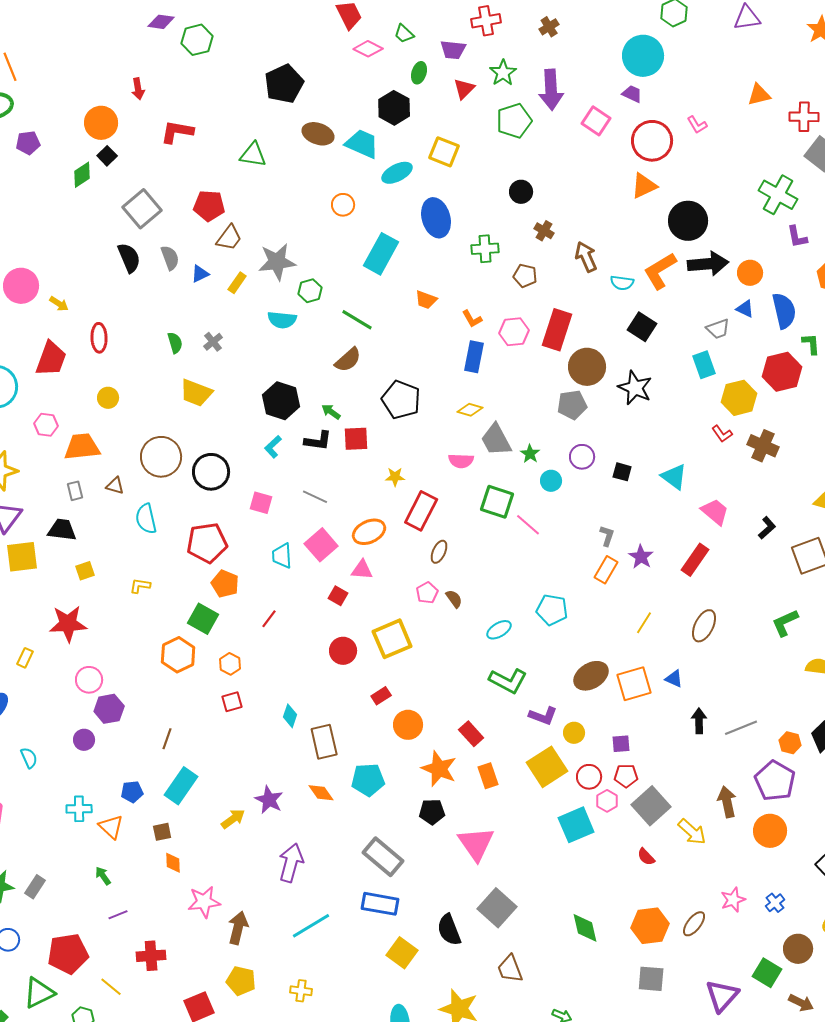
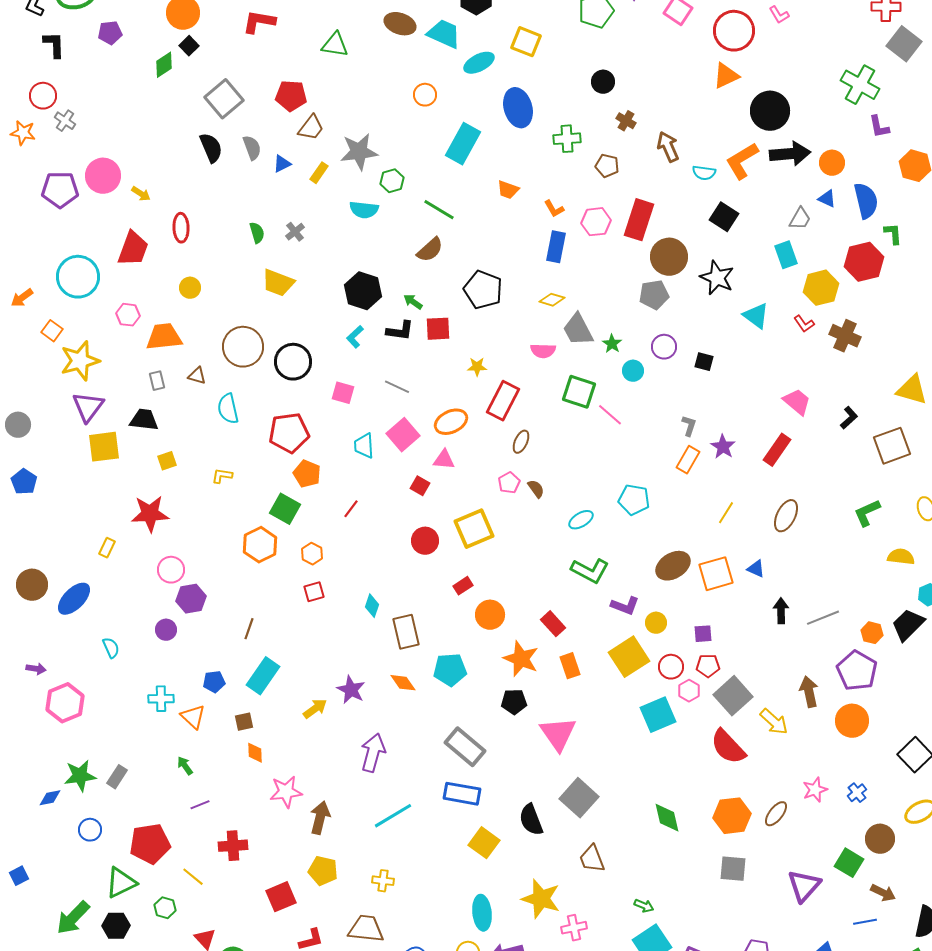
gray trapezoid: (718, 329) -> (800, 219), turned -40
cyan triangle: (674, 477) -> (756, 316), moved
red semicircle: (646, 857) -> (728, 747), size x2.0

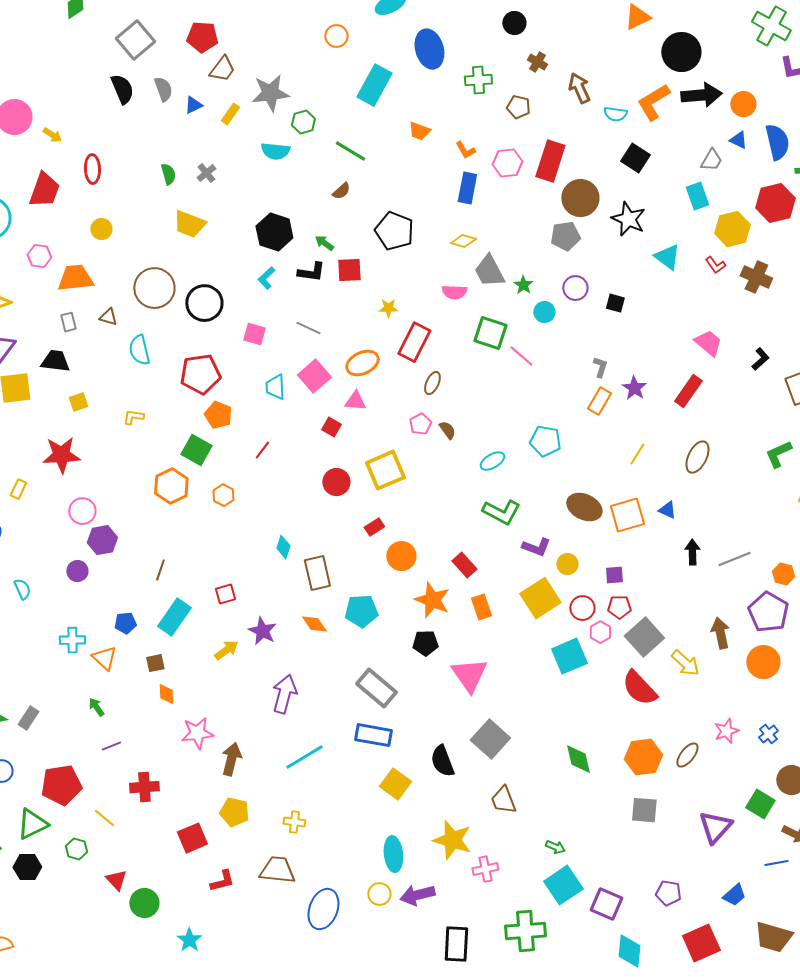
brown semicircle: (430, 250) -> (341, 191), size x0.7
brown ellipse: (673, 566) -> (584, 507), turned 56
red square: (314, 592) -> (225, 594), moved

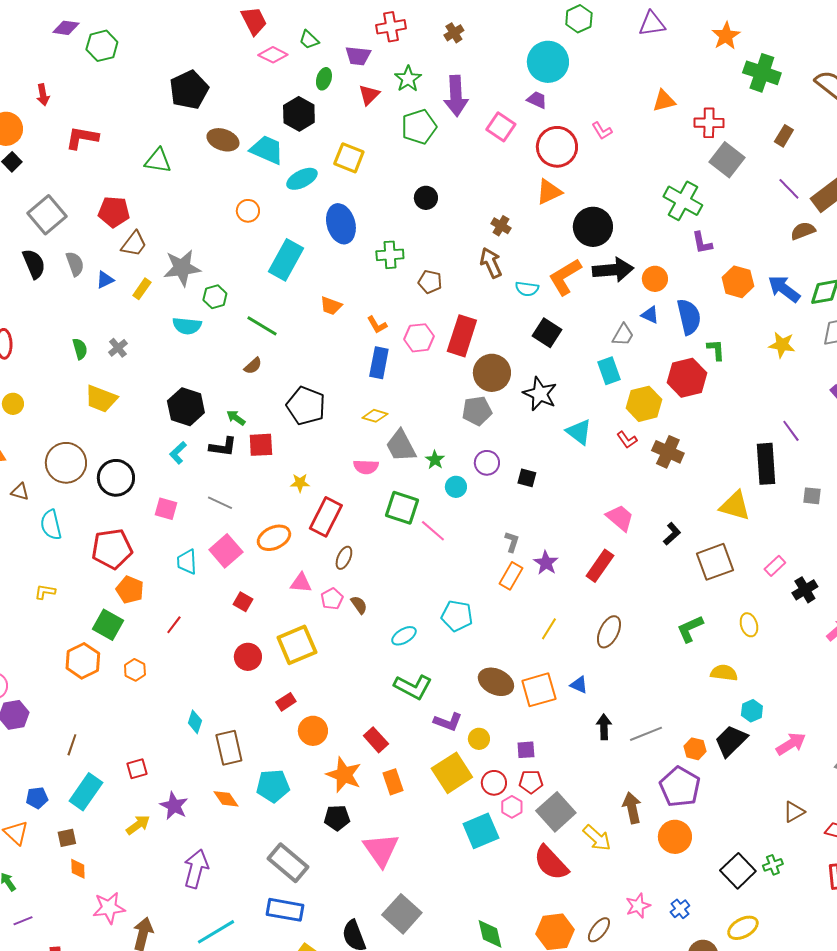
brown cross: (537, 62) -> (501, 226), moved
pink triangle: (355, 401) -> (301, 583), moved

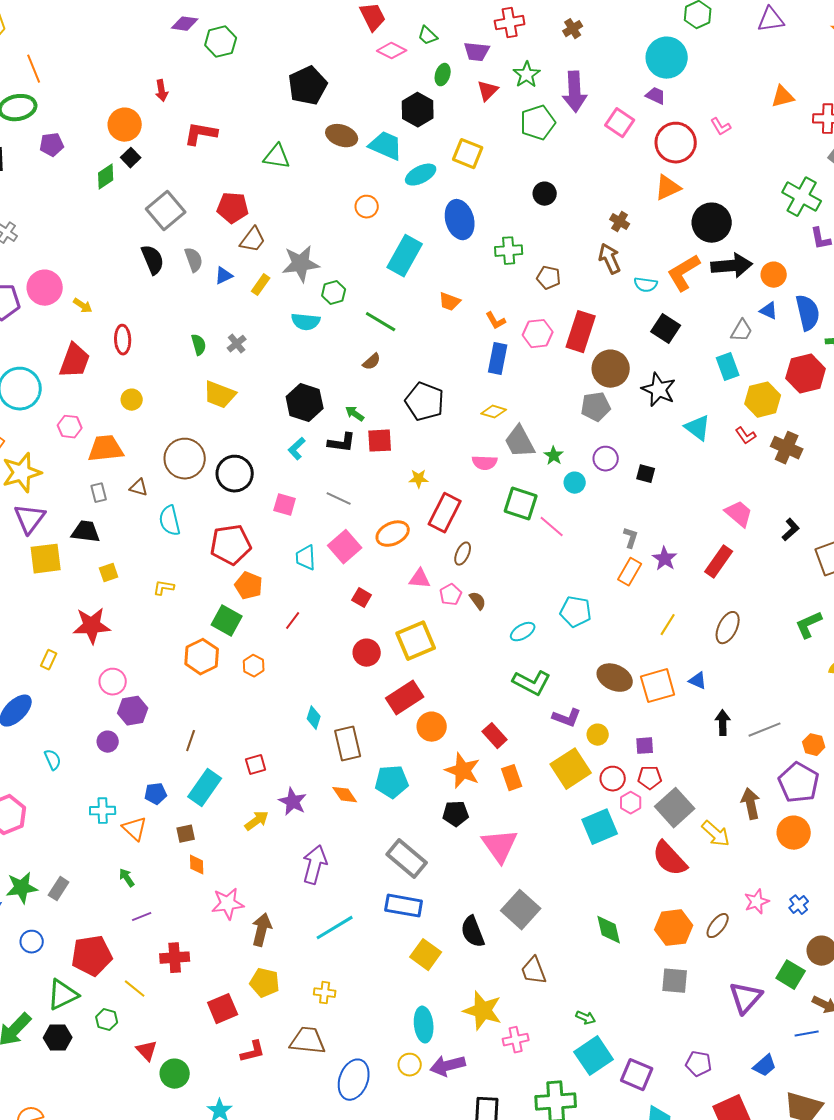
red rectangle: (286, 702) -> (405, 698), size x1.8

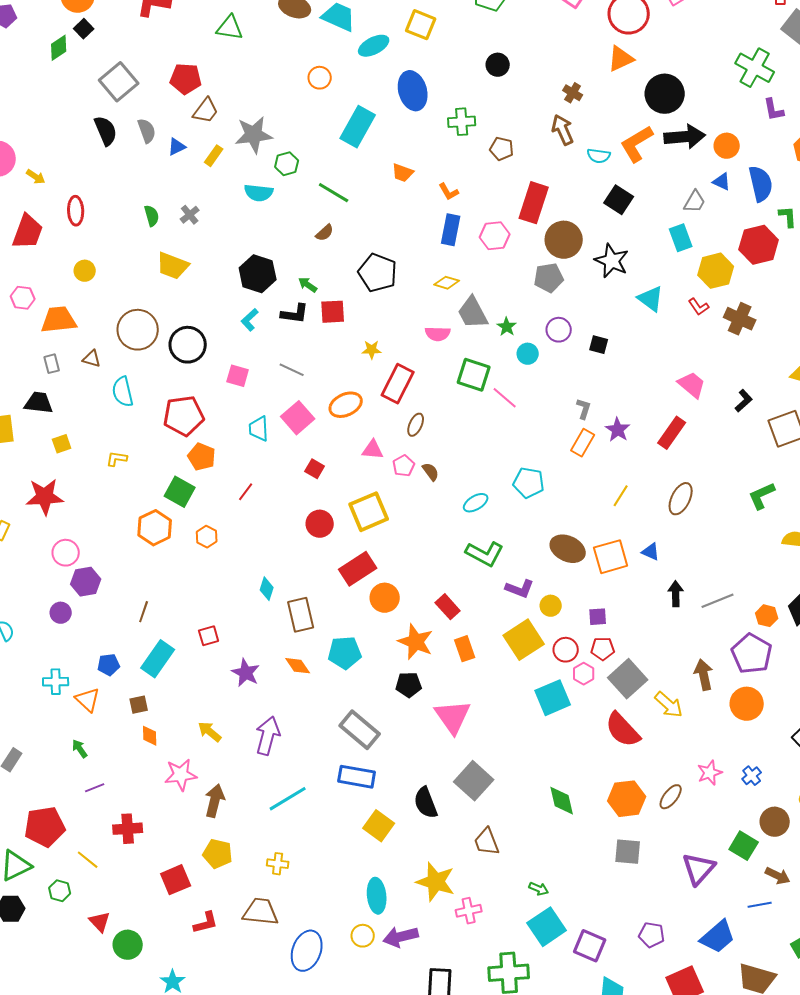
pink hexagon: (538, 334) -> (495, 236), moved
yellow arrow: (257, 821) -> (210, 732), moved, turned -105
blue trapezoid: (765, 1066) -> (718, 937), size x1.5

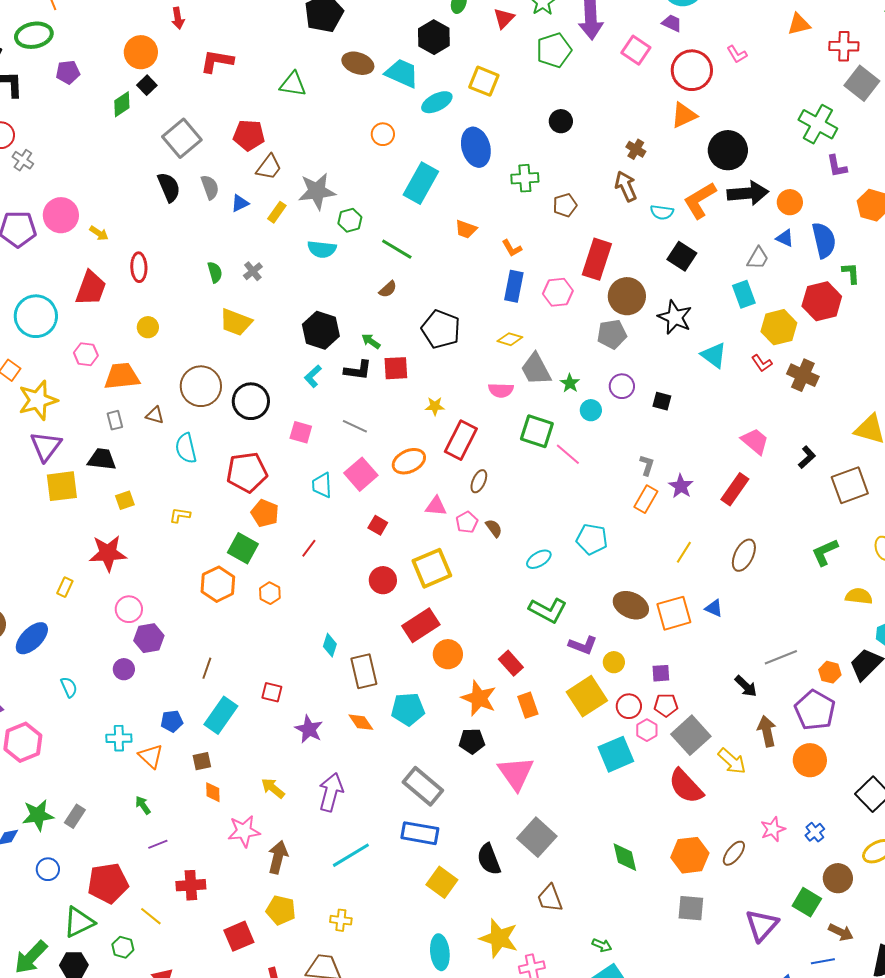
brown pentagon: (502, 149) -> (565, 205), turned -30
black arrow: (676, 594) -> (746, 686), moved, turned 135
red square: (209, 636) -> (272, 692), turned 30

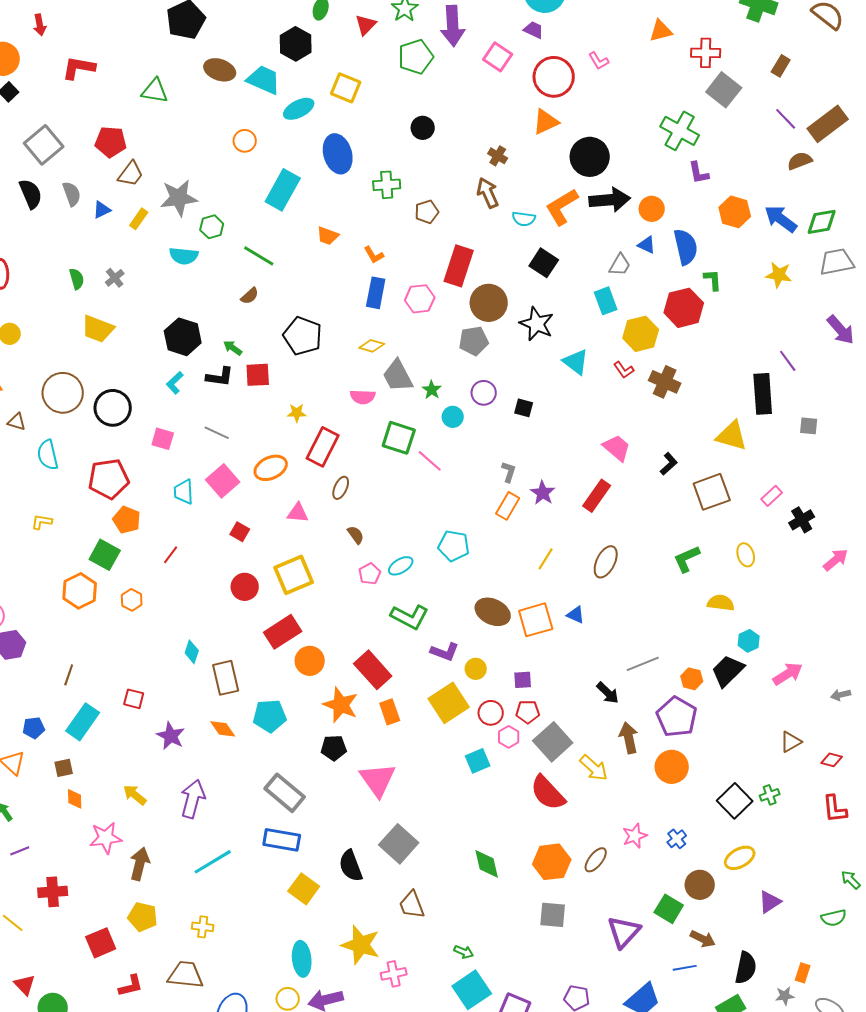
pink pentagon: (467, 522) -> (370, 574), moved
red rectangle: (511, 663) -> (373, 670), size x1.5
cyan square: (616, 754) -> (478, 761), size x0.7

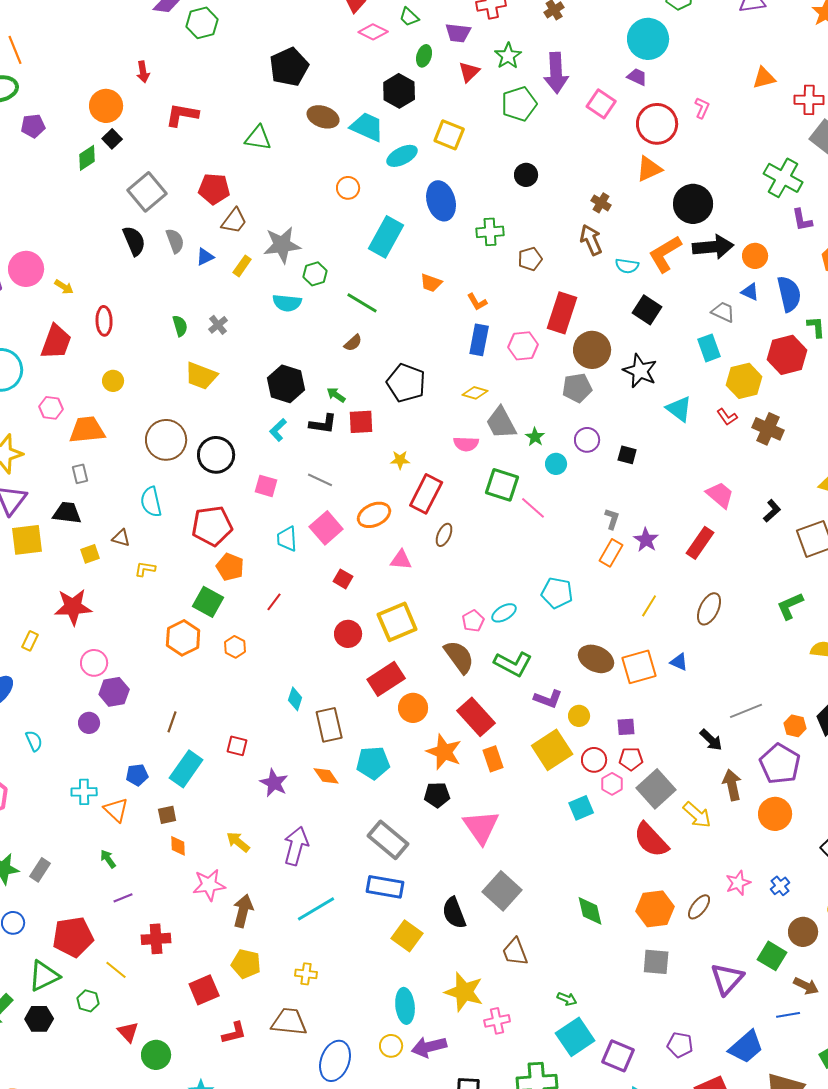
pink L-shape: (599, 61) -> (702, 108), turned -125
gray trapezoid: (620, 265) -> (723, 312), turned -95
brown triangle: (17, 422) -> (121, 538), moved
brown semicircle: (356, 535) -> (459, 657), moved, size x1.8

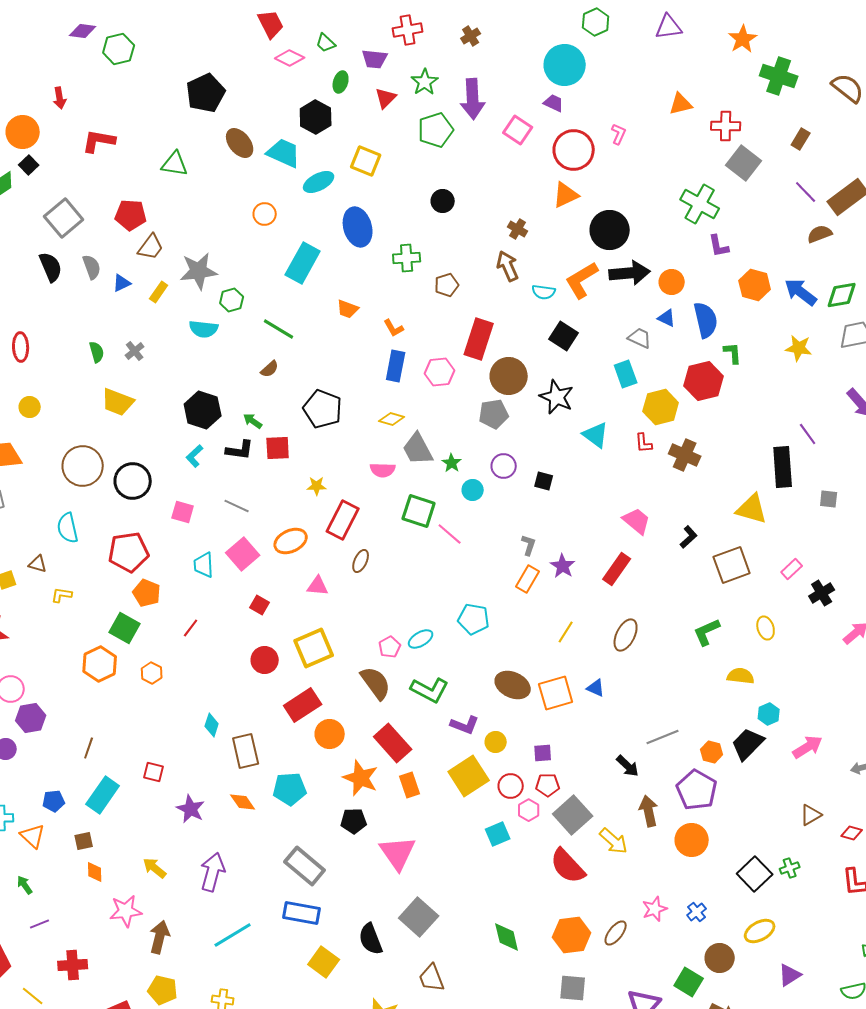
brown ellipse: (323, 117) -> (240, 143), turned 32
red L-shape: (727, 417) -> (644, 443), turned 30

